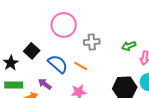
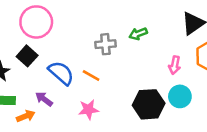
pink circle: (64, 25) -> (36, 22), moved
green arrow: (129, 46) -> (138, 34), moved

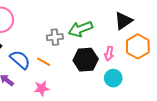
green arrow: (138, 34) -> (80, 29), size x1.6
black hexagon: (149, 104) -> (86, 60), moved

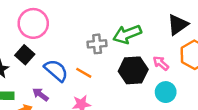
pink arrow: (109, 54) -> (161, 63), turned 120

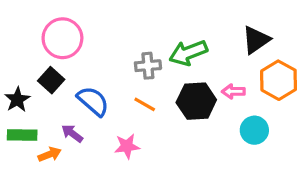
pink arrow: (161, 63) -> (233, 91), turned -42
orange line: (84, 73) -> (145, 104), moved
cyan circle: (166, 92) -> (254, 130), moved

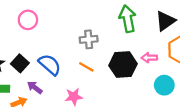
pink circle: (62, 38) -> (28, 20), size x0.7
green arrow: (188, 53) -> (128, 19), moved, turned 100
black square: (51, 80) -> (20, 63), moved

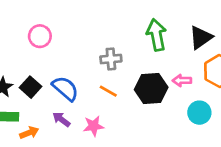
purple arrow: (35, 87) -> (61, 119), moved

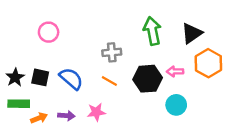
black square: (30, 87) -> (40, 77), turned -30
cyan circle: (199, 113) -> (176, 105), moved
purple arrow: (61, 119) -> (66, 116), moved, turned 147

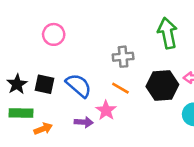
pink star: (96, 112) -> (106, 110), moved, turned -30
purple arrow: (66, 116) -> (84, 122), moved

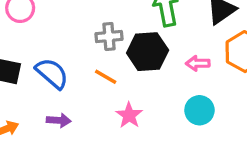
black hexagon: (162, 86) -> (148, 52), moved
pink star: (106, 110) -> (129, 115), moved

